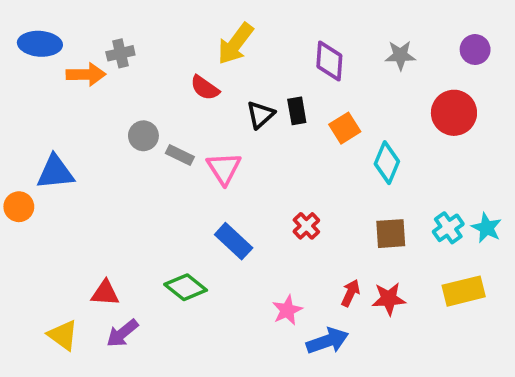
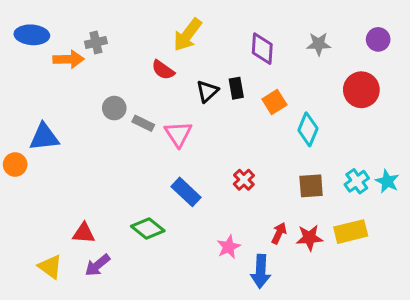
yellow rectangle: (464, 291) -> (351, 232), moved
blue arrow: (327, 341) -> (261, 271), turned 112

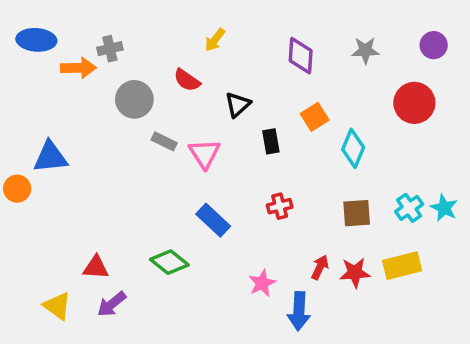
yellow arrow: (187, 35) -> (215, 40), size x0.6
black rectangle: (236, 88) -> (271, 141), moved
gray circle: (114, 108) -> (134, 99), moved, size x1.4
red cross: (244, 180) -> (280, 206), turned 30

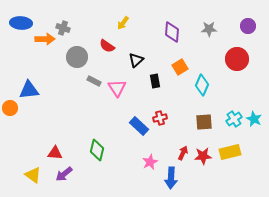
gray cross: (110, 49) -> (63, 28), turned 32
blue rectangle: (213, 220) -> (139, 126), moved
green diamond: (169, 262) -> (97, 150), turned 65

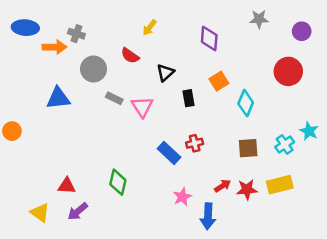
gray star: (209, 29) -> (259, 19), moved
blue triangle: (29, 90) -> (58, 98), moved
cyan star: (254, 119) -> (309, 131), moved
red arrow: (183, 153) -> (223, 186), turned 32

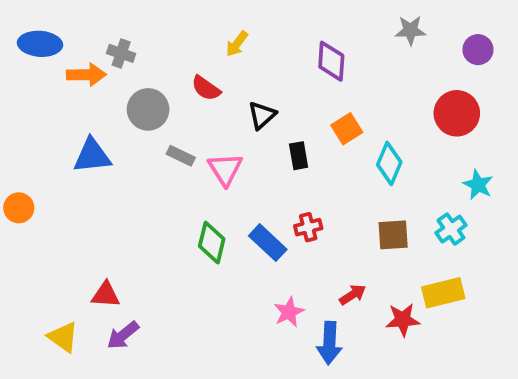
cyan star: (309, 131) -> (478, 185), moved
green diamond: (118, 182) -> (212, 243), moved
red star: (247, 189) -> (403, 320), moved

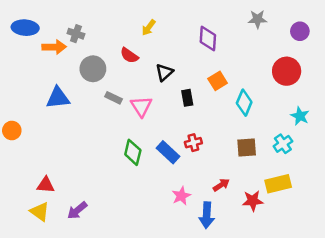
red triangle: (106, 295) -> (46, 185), moved

